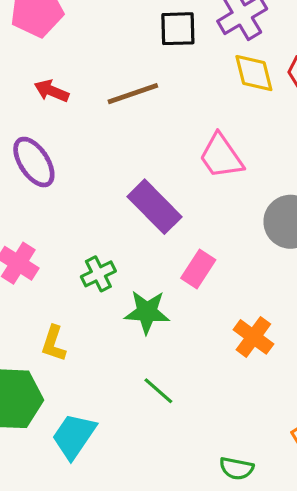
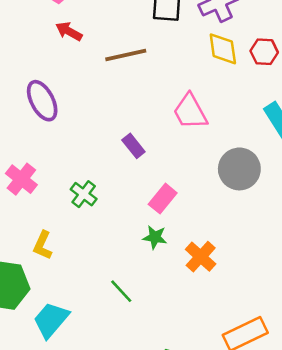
red arrow: (52, 91) -> (69, 31), moved
purple rectangle: (154, 207) -> (133, 146), size x0.6
green cross: (98, 274) -> (84, 194), turned -32
green star: (147, 312) -> (155, 237), moved, size x0.7

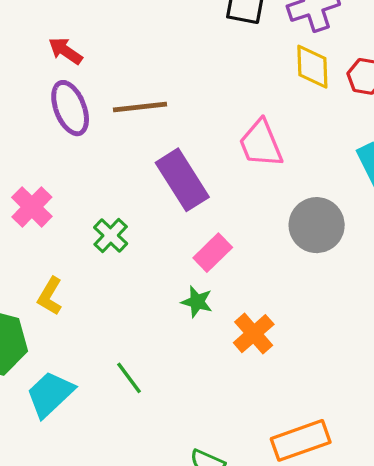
red arrow: (69, 31) -> (65, 51), moved
brown line: (126, 55) -> (140, 107), moved
purple rectangle: (133, 146) -> (182, 180), size x1.8
green line: (121, 291) -> (129, 378), moved

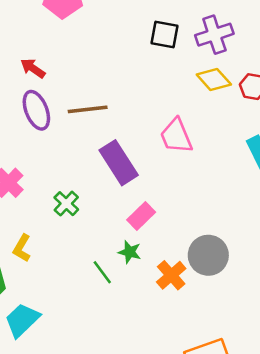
yellow diamond: (312, 67) -> (214, 80), turned -40
gray circle: (317, 225) -> (208, 255), moved
green line: (129, 378) -> (102, 272), moved

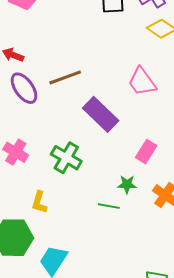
green cross: (66, 204) -> (66, 158), size x1.4
pink rectangle: (141, 216) -> (146, 152), moved
green line: (102, 272) -> (109, 206), turned -30

